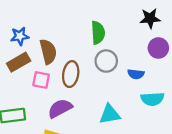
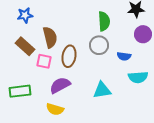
green semicircle: (98, 33) -> (104, 21), moved
blue star: (20, 36) -> (25, 15), moved
brown rectangle: (19, 62) -> (25, 46), turned 72

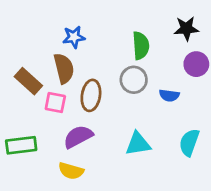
blue star: (25, 15) -> (74, 37), moved
cyan semicircle: (138, 77) -> (189, 142), moved, turned 114

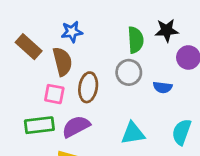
black star: (186, 28) -> (167, 30), moved
brown rectangle: (28, 81) -> (29, 47), moved
green rectangle: (21, 145) -> (39, 125), moved

